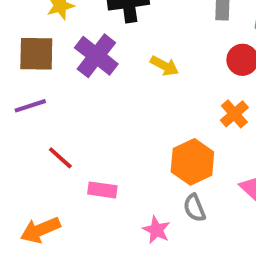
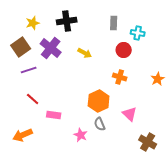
brown square: (36, 54) -> (21, 47), turned -36
purple line: (30, 106) -> (29, 70), moved
orange cross: (234, 114) -> (120, 77), turned -32

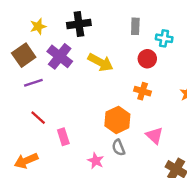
yellow arrow: (85, 53) -> (101, 62), size x1.5
pink rectangle: (54, 115) -> (63, 137), turned 64

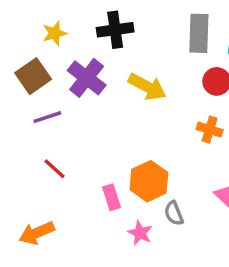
gray rectangle: (135, 26) -> (199, 33), size x1.5
orange hexagon: (117, 120) -> (149, 181), moved
pink rectangle: (63, 137) -> (112, 197), moved

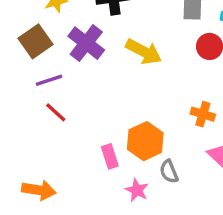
orange cross: (210, 130) -> (203, 114), moved
red line: (55, 169) -> (56, 112), moved
orange arrow: (37, 233) -> (39, 190), turned -148

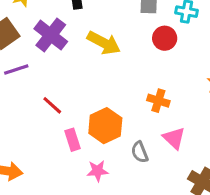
red line: (56, 112) -> (52, 105), moved
gray semicircle: (169, 172) -> (140, 152), moved
pink star: (137, 190) -> (98, 171), turned -30

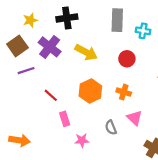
red circle: (165, 38) -> (127, 59), moved
orange hexagon: (105, 126) -> (90, 91), moved

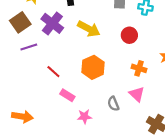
orange cross: (124, 92) -> (139, 68), moved
pink rectangle: (65, 119) -> (67, 95), turned -40

